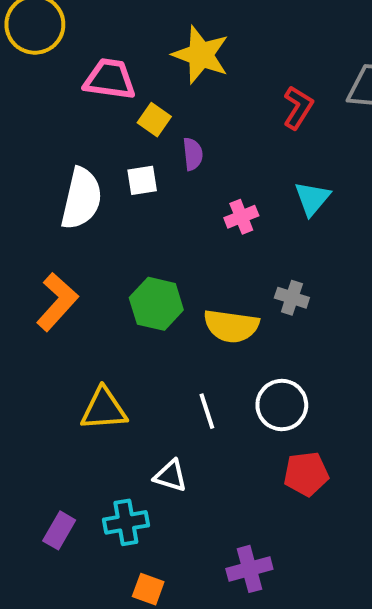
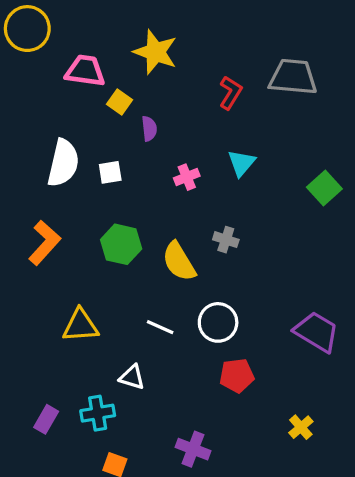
white square: (142, 180) -> (110, 172), moved
yellow semicircle: (231, 326) -> (179, 261), turned 51
white line: (207, 411) -> (160, 327), turned -48
purple cross: (249, 569) -> (193, 449), turned 36

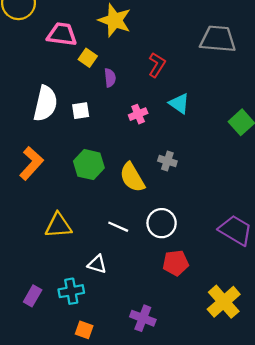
red L-shape: (231, 93) -> (157, 65), moved
cyan triangle: (241, 163) -> (179, 104), turned -35
yellow cross: (301, 427) -> (224, 302), size x1.8

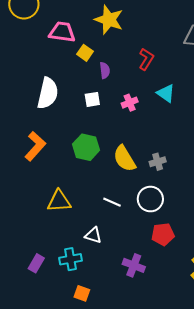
white square: (81, 111) -> (92, 99), moved
gray cross: (167, 161) -> (158, 162), moved, turned -35
purple cross: (143, 318) -> (134, 265), moved

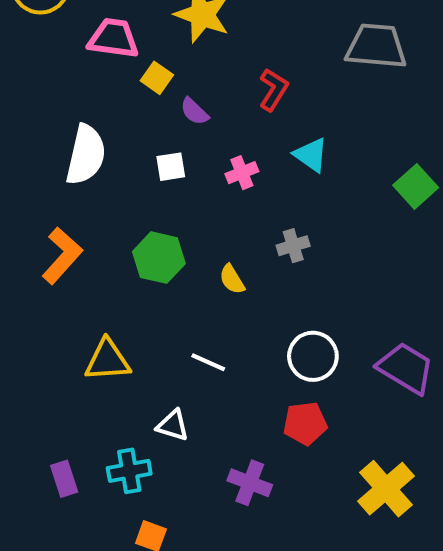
purple semicircle: (105, 70) -> (194, 111), turned 140
yellow semicircle: (124, 159) -> (232, 279), size x0.6
gray cross: (158, 162) -> (293, 246), moved
white circle: (150, 199) -> (313, 356), moved
purple rectangle: (36, 263) -> (64, 479), turned -48

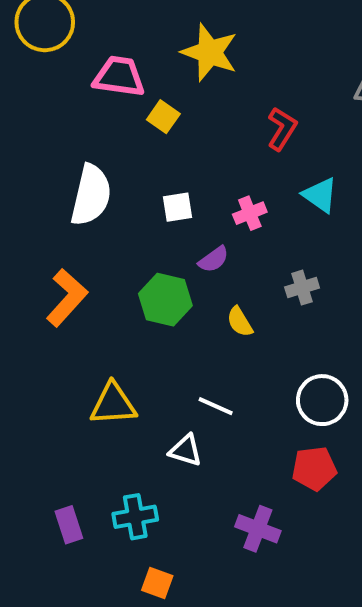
purple semicircle: (194, 111) -> (214, 259), moved, turned -80
white triangle: (173, 425) -> (185, 450), moved

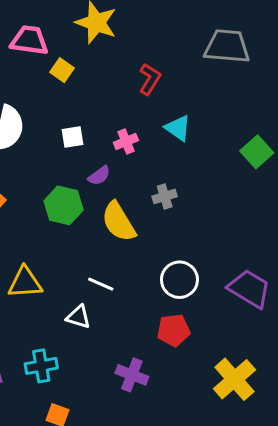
yellow semicircle: (240, 322) -> (119, 222), size x1.8

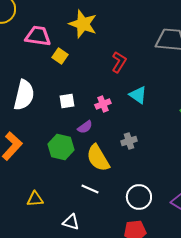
yellow triangle: (25, 283) -> (35, 199), size x0.7
white line: (101, 284) -> (90, 189), moved

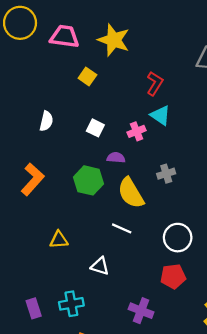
pink trapezoid: (38, 36) -> (65, 37), moved
white semicircle: (24, 95) -> (46, 121), size x0.6
cyan triangle: (138, 95) -> (160, 115), moved
white square: (67, 101) -> (95, 128), turned 35
purple semicircle: (85, 127) -> (116, 158), turned -140

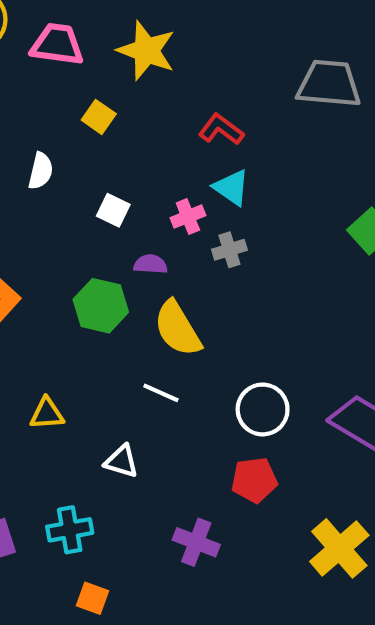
red L-shape: (155, 83) -> (221, 129), turned -85
white semicircle: (46, 121) -> (41, 171), moved
gray cross: (166, 174) -> (229, 250), moved

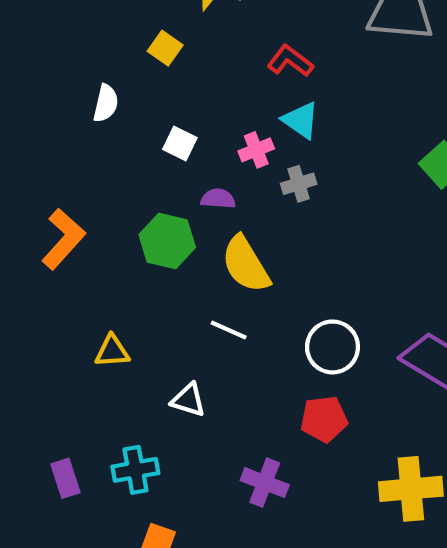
yellow cross: (339, 548) -> (411, 489), turned 36

